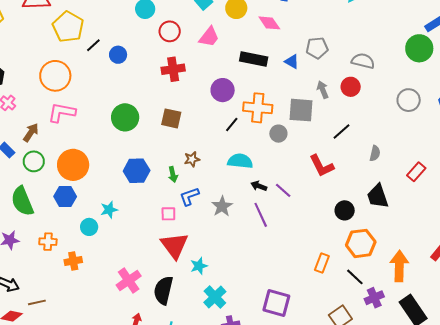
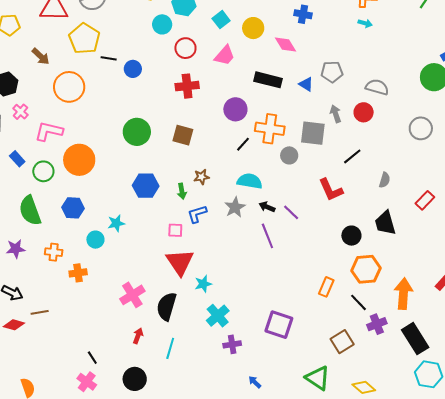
black line: (93, 45) -> (109, 58), turned 49
pink L-shape: (62, 112) -> (49, 131), moved
brown arrow: (31, 133) -> (41, 56), moved, turned 96
orange circle: (73, 165) -> (79, 160), moved
gray star: (222, 206) -> (235, 207), moved

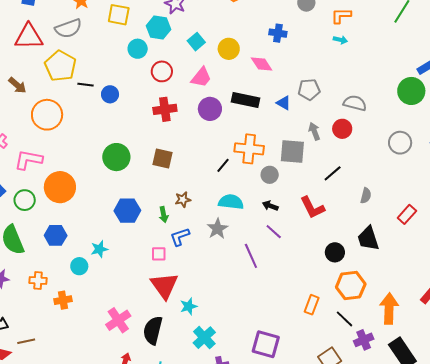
purple circle: (235, 109) -> (210, 109), moved
black arrow: (267, 207) -> (270, 206), moved

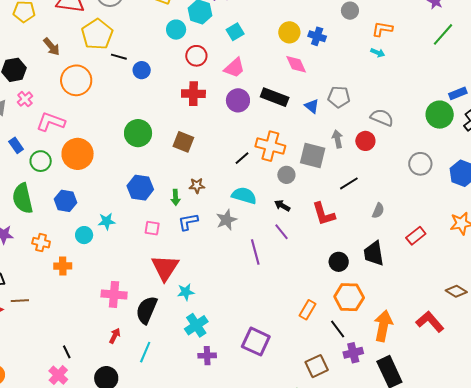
yellow circle: (229, 49) -> (289, 32), moved
pink square: (159, 254) -> (152, 228), moved
pink cross: (118, 320) -> (114, 294), turned 30

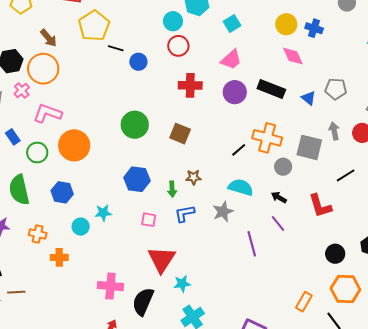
red circle: (196, 56) -> (178, 46), moved
orange circle: (76, 80) -> (43, 69), moved

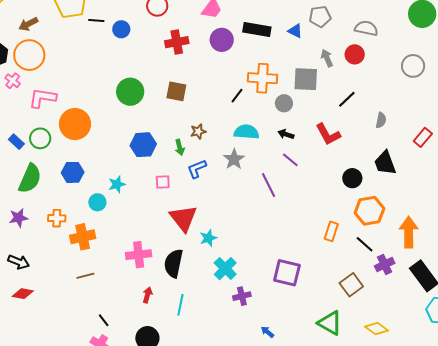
brown arrow: (48, 38) -> (28, 24), turned 114
blue rectangle: (13, 137) -> (16, 142), moved
green semicircle: (19, 190) -> (30, 179), turned -132
orange cross: (59, 257) -> (83, 237), size x1.4
brown line: (16, 292) -> (85, 276), moved

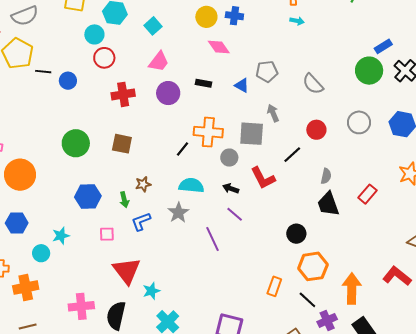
gray semicircle: (366, 28) -> (313, 84), turned -145
black rectangle: (257, 29) -> (204, 83), size x0.6
red circle: (355, 54) -> (316, 130), moved
red L-shape: (328, 134) -> (263, 178), moved
black trapezoid: (385, 163) -> (328, 204), moved

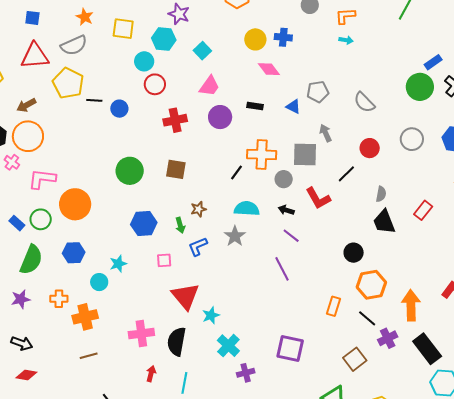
purple line: (213, 239) -> (282, 269), moved

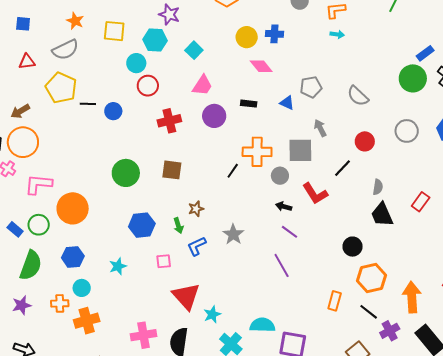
red triangle: (35, 56) -> (27, 62), size x0.6
cyan semicircle: (247, 209) -> (262, 325), moved
cyan circle: (99, 282) -> (82, 288), moved

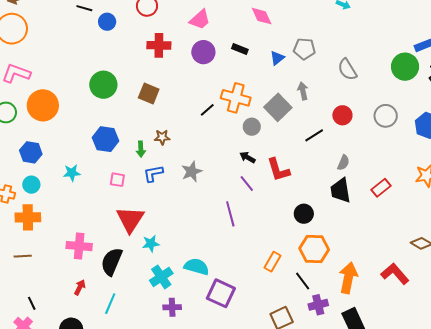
blue triangle: (287, 103) -> (277, 58), turned 42
gray square: (300, 150) -> (278, 107), turned 32
red L-shape: (315, 194) -> (278, 170), moved

